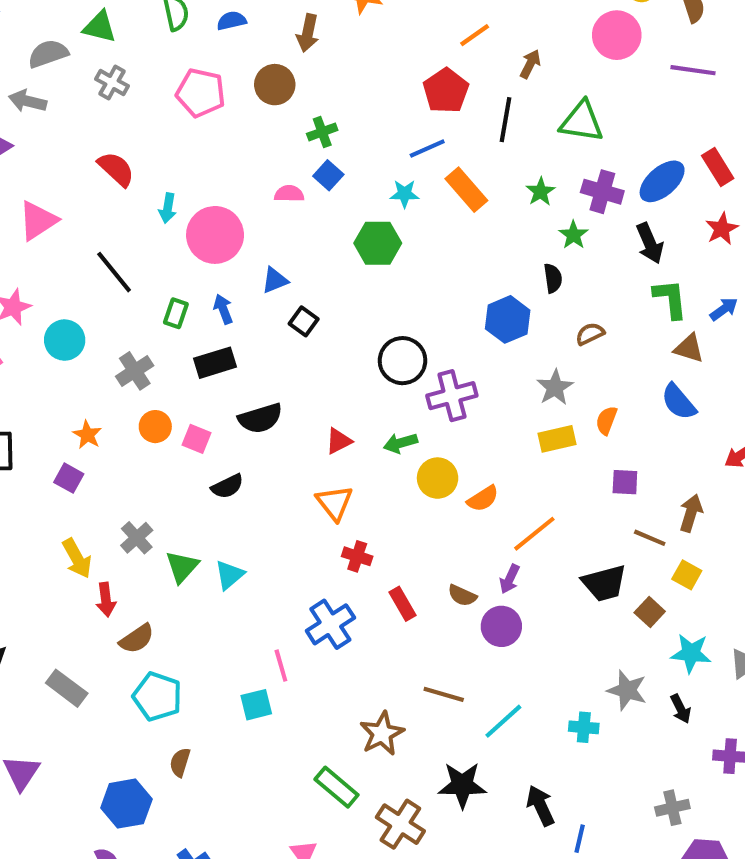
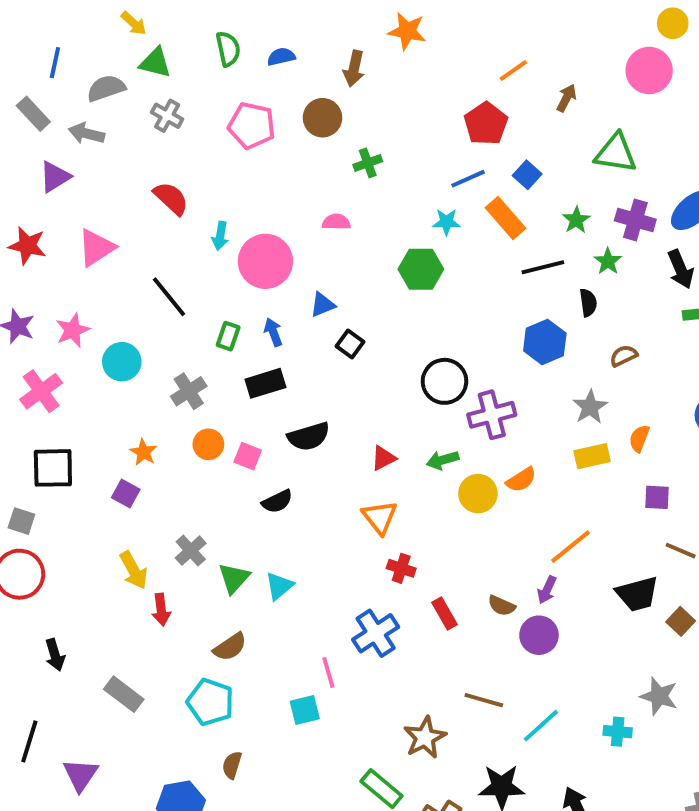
black line: (506, 120) -> (543, 267), moved, turned 66
blue square: (328, 175) -> (527, 175), moved
orange semicircle: (483, 499) -> (521, 480), moved
brown semicircle: (137, 639) -> (230, 647), moved

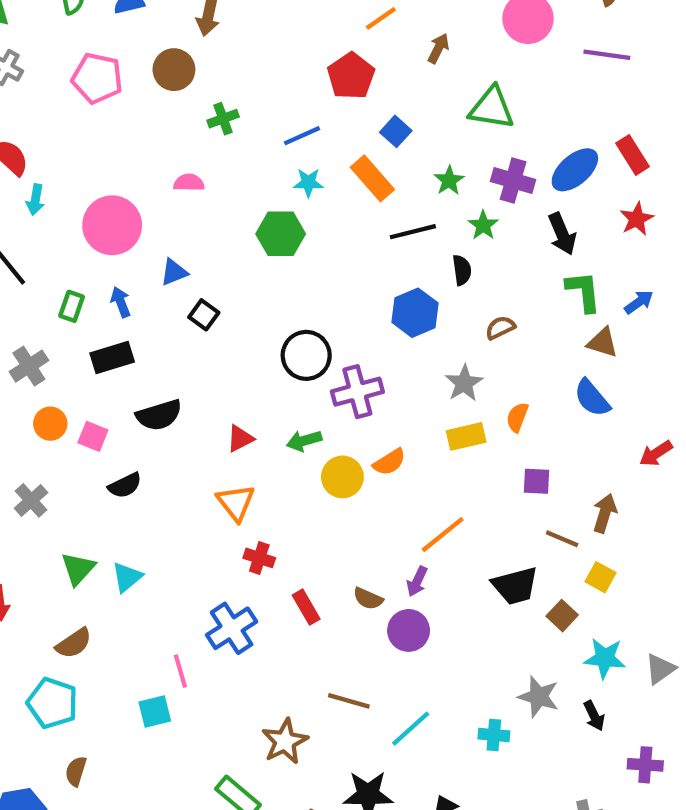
blue line: (468, 179) -> (302, 136), moved
cyan arrow: (220, 236) -> (35, 200), moved
gray cross: (191, 551) -> (31, 500), moved

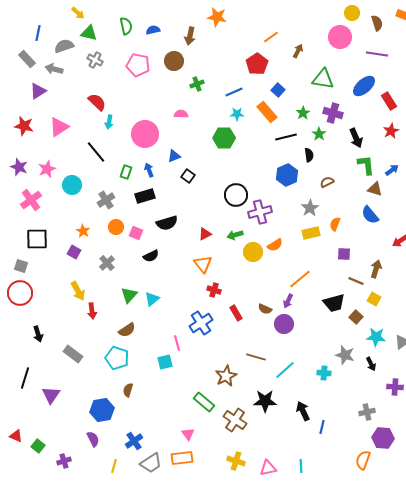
blue ellipse: (575, 170) -> (364, 86), moved

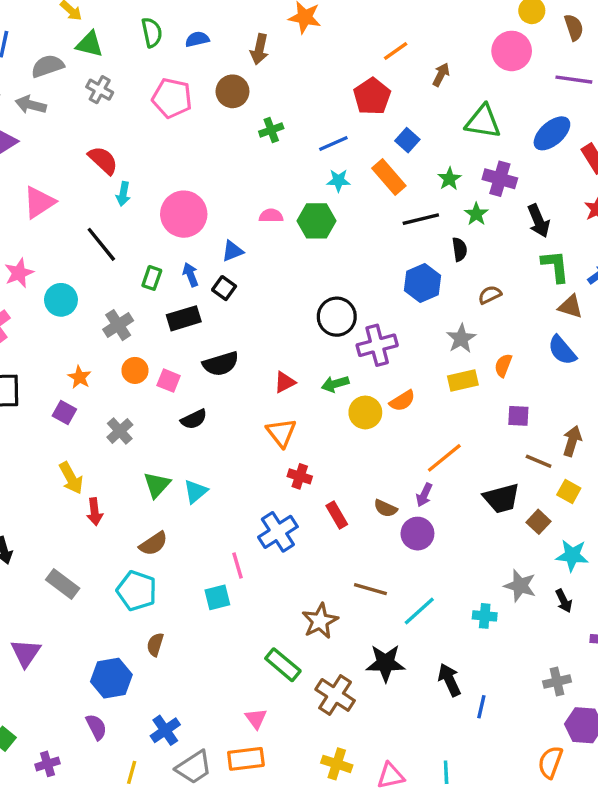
pink semicircle: (181, 114) -> (271, 216), moved
black square: (188, 176) -> (224, 288), moved

